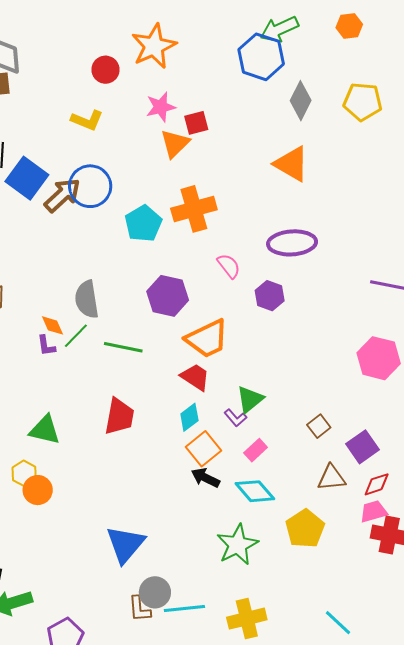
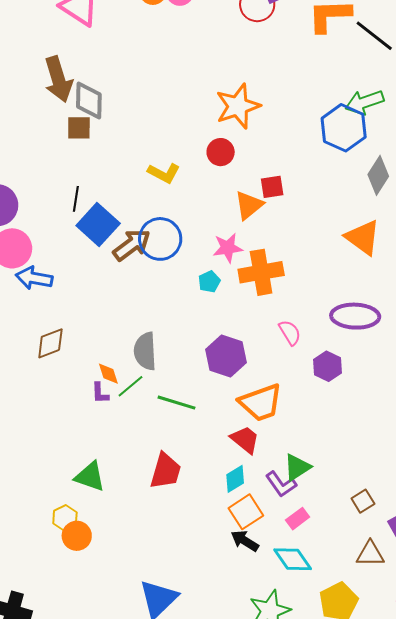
red circle: (106, 70) -> (221, 152), moved
pink star: (161, 107) -> (228, 248), moved
cyan pentagon: (143, 224) -> (209, 282), size x0.6
purple L-shape: (235, 418) -> (281, 484), size x1.4

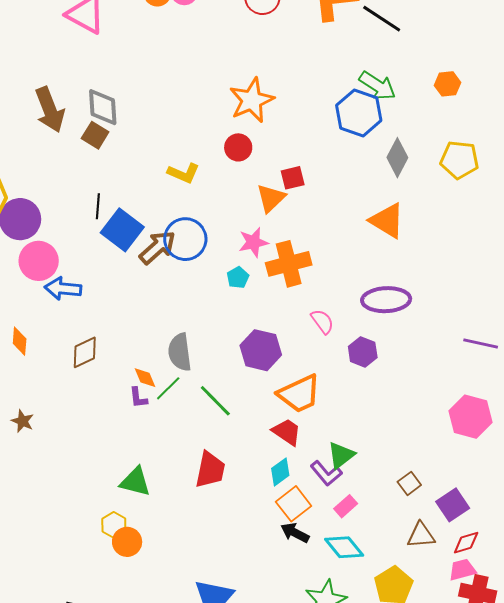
brown arrow: (58, 79) -> (50, 110), moved
green arrow: (364, 102) -> (377, 86), turned -123
brown square: (79, 128) -> (95, 135), turned 36
green line: (177, 403) -> (215, 401), turned 33

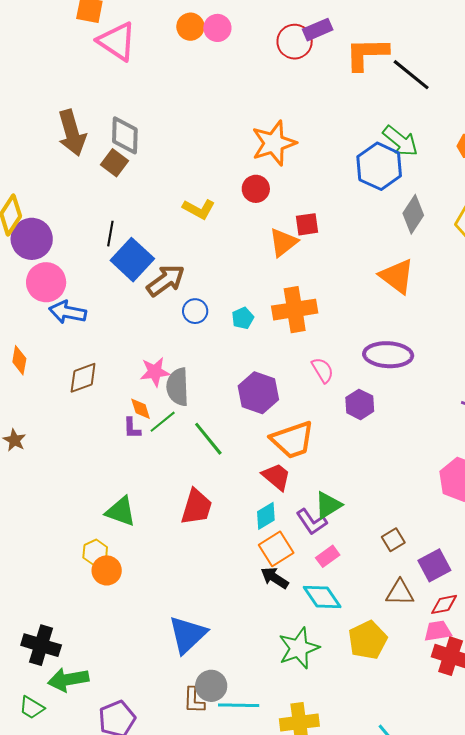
blue circle: (185, 239) -> (195, 311), moved, size x0.6
pink star: (253, 242) -> (155, 372), moved

